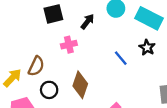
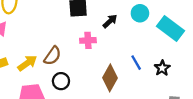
black star: (147, 48) -> (162, 68), moved
brown diamond: (80, 85) -> (110, 78), moved

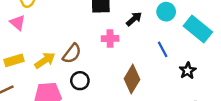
blue line: (136, 63) -> (163, 49), moved

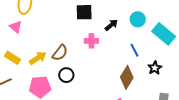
yellow rectangle: (14, 60) -> (12, 58), turned 49
brown diamond: (132, 79) -> (127, 77), moved

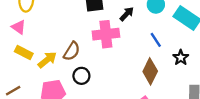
pink cross: (91, 41) -> (106, 34), size x1.6
yellow rectangle: (12, 58) -> (24, 53), moved

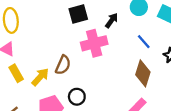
yellow rectangle: (24, 53) -> (16, 73), turned 42
black circle: (81, 76) -> (77, 97), moved

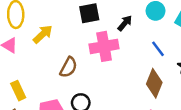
yellow rectangle: (16, 73) -> (18, 91), moved
yellow arrow: (40, 77) -> (43, 34), moved

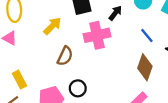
yellow arrow: (43, 34) -> (52, 26), moved

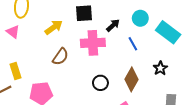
blue line: (147, 35) -> (133, 44), moved
black circle: (78, 88) -> (100, 83), moved

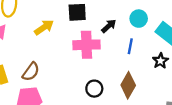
blue line: (133, 44) -> (130, 46), turned 40
brown semicircle: (60, 57) -> (31, 72), moved
black star: (160, 68) -> (160, 61), moved

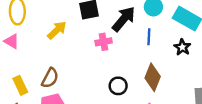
black arrow: (109, 26) -> (124, 19), size x1.6
pink cross: (87, 45) -> (104, 42), size x0.6

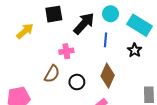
pink cross: (104, 42) -> (66, 51), moved
brown semicircle: (50, 78) -> (52, 74), moved

